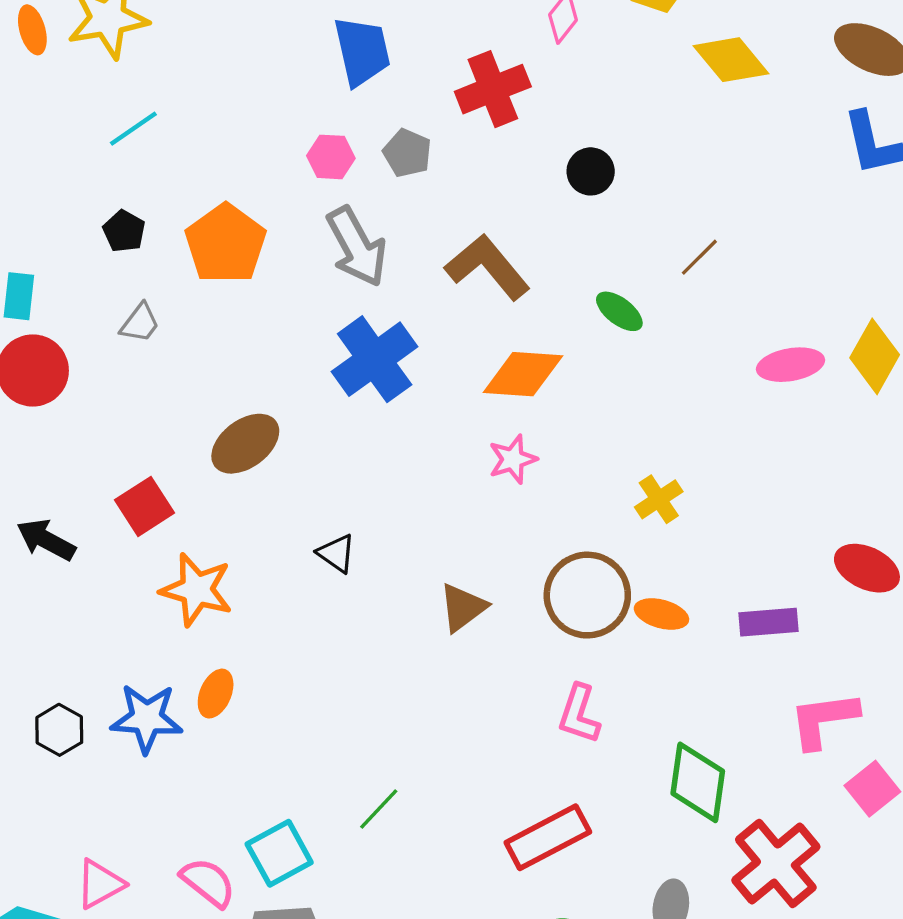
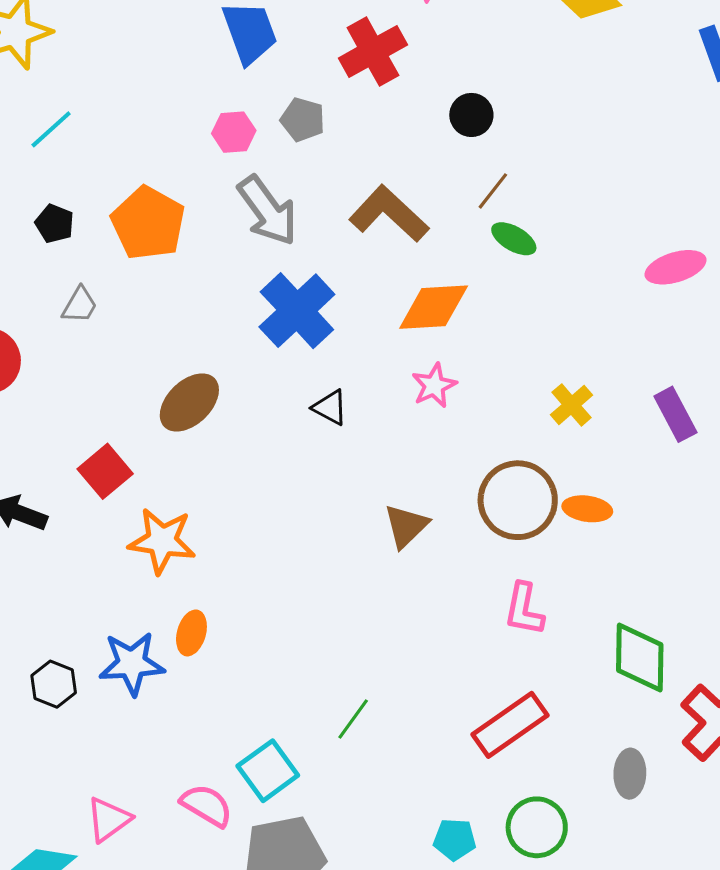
brown line: (699, 257) -> (493, 191), moved
black triangle: (336, 553) -> (330, 407), moved
purple rectangle: (768, 622) -> (675, 414), moved, turned 74

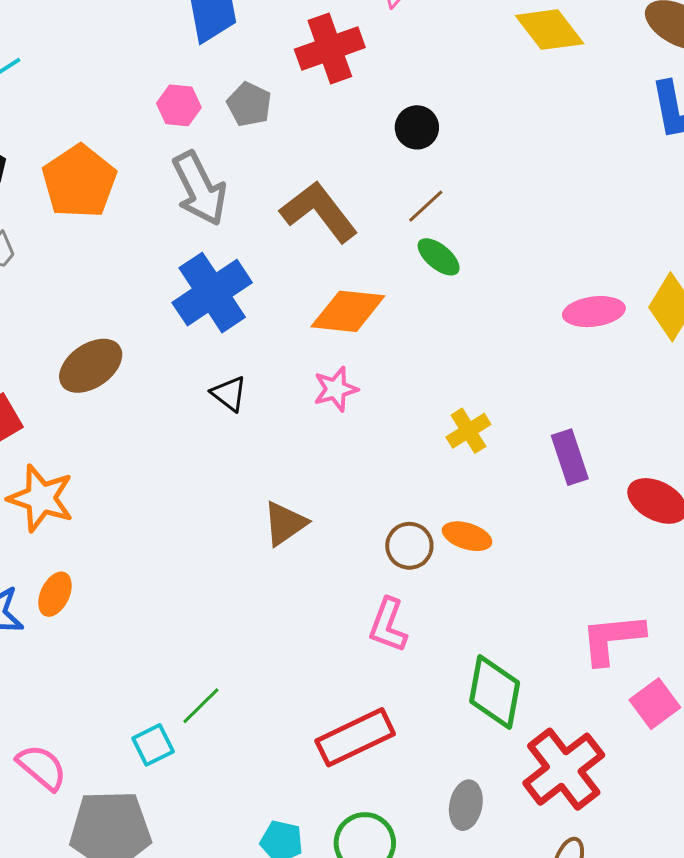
brown circle: (518, 500) -> (409, 546), moved, size x0.6
cyan square: (268, 771) -> (153, 745), moved, size x0.7

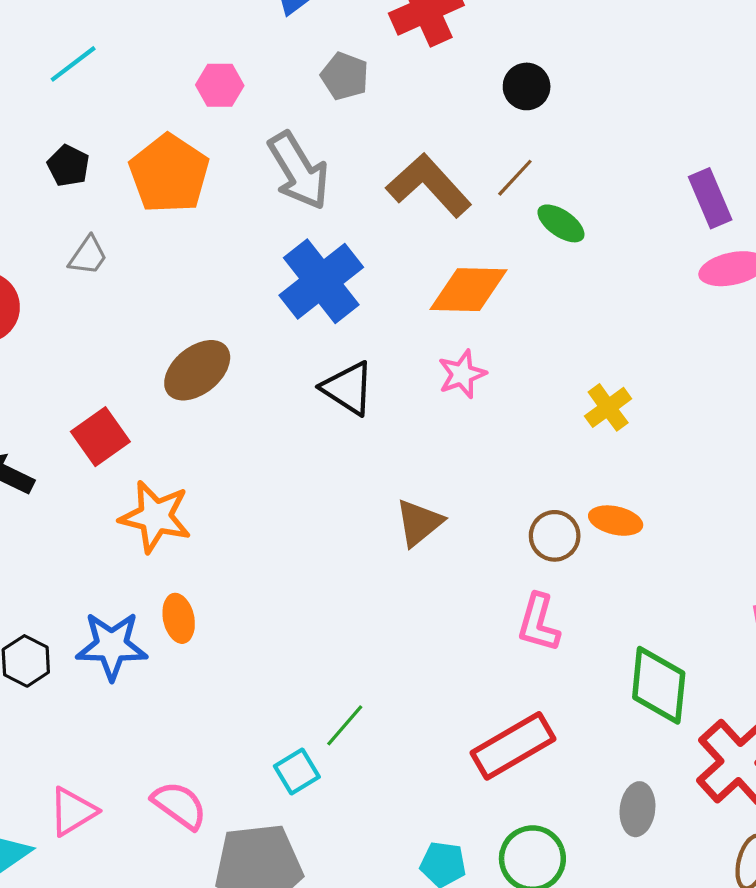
pink hexagon: (179, 105) -> (220, 85), moved
brown line: (426, 206) -> (515, 178), moved
black triangle: (229, 394) -> (348, 388), size x1.4
purple rectangle: (570, 457) -> (710, 198), moved
orange ellipse: (55, 594) -> (179, 618), turned -33

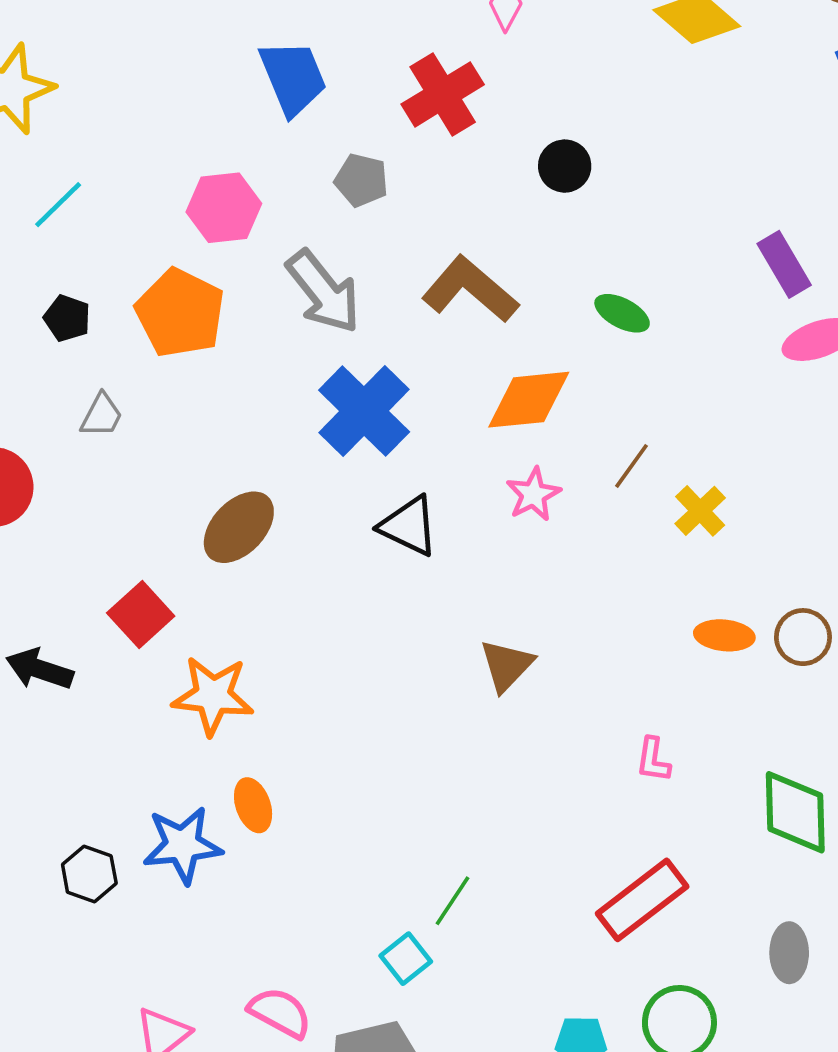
pink hexagon: (220, 85) -> (224, 208), size x1.4
brown line: (515, 178) -> (631, 466), moved
brown circle: (555, 536) -> (803, 637), moved
pink L-shape: (539, 623) -> (653, 760), size x0.7

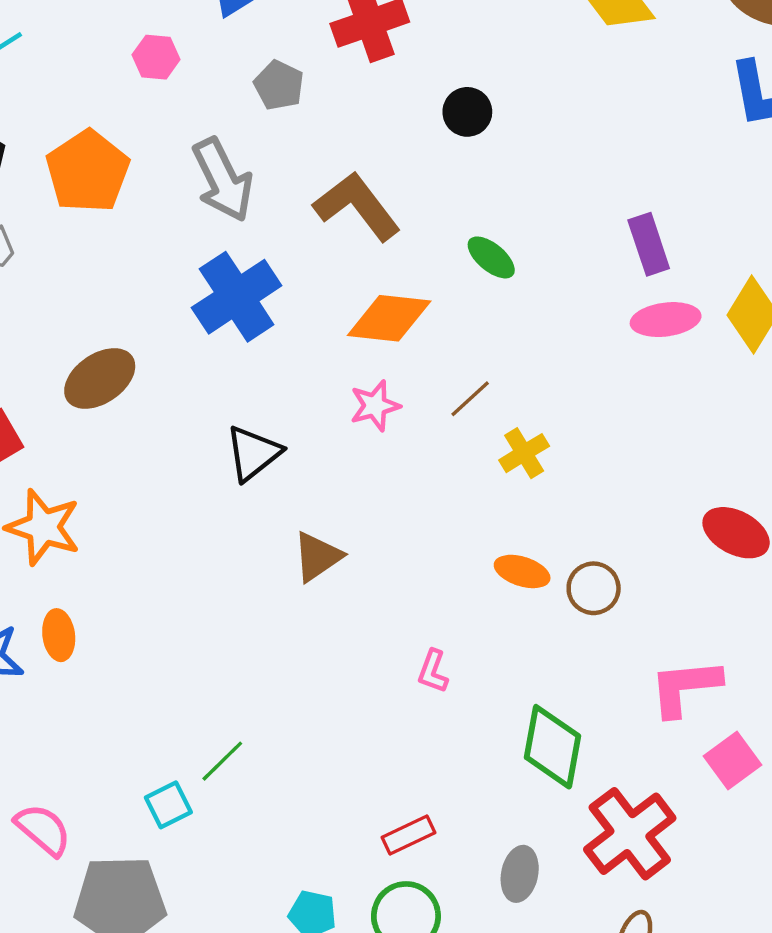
pink hexagon: (224, 208) -> (156, 57), moved, size x0.7
black triangle: (409, 526) -> (253, 453), moved, turned 44
red rectangle: (642, 900) -> (409, 835), moved, size x0.6

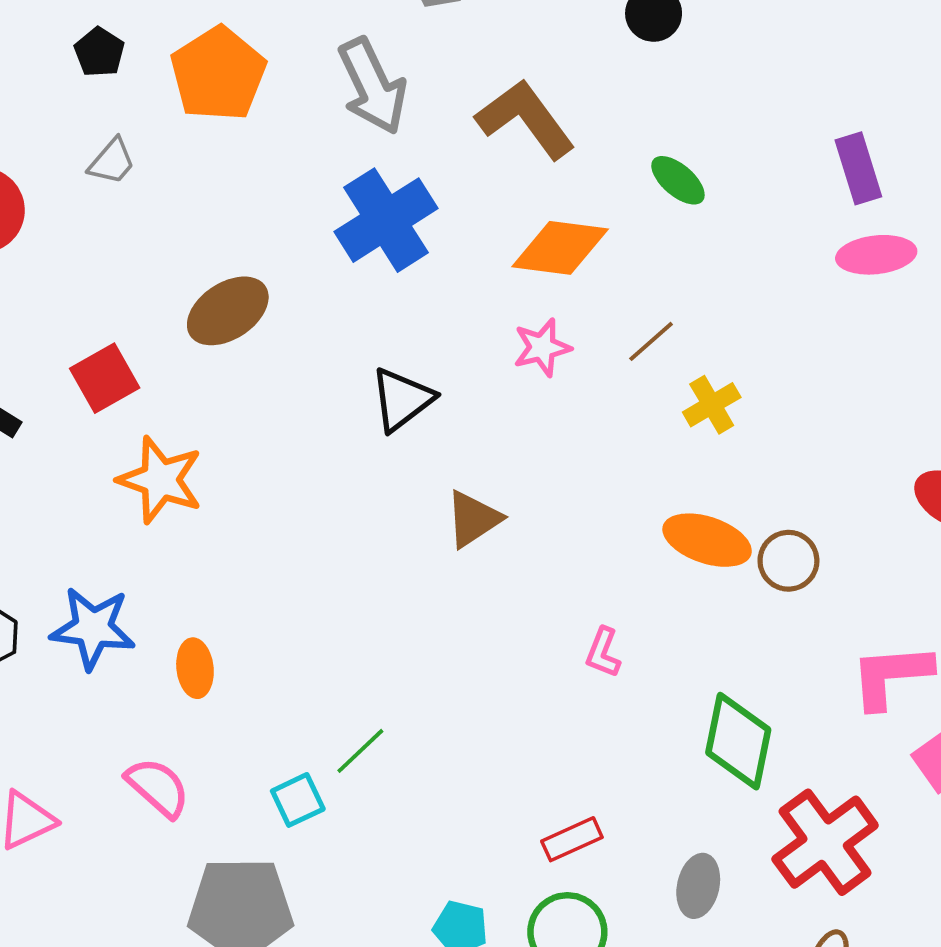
orange ellipse: (522, 571) -> (707, 540), size x1.4
orange ellipse: (59, 635) -> (195, 668), moved
pink semicircle: (43, 830) -> (158, 787), moved

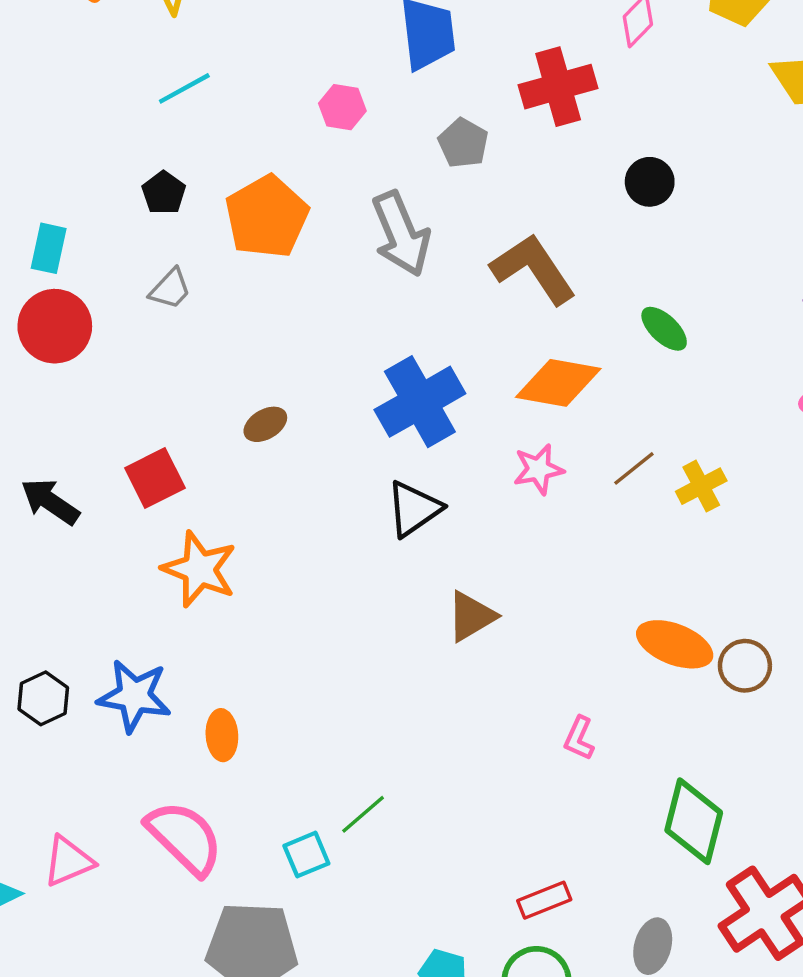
blue cross: (386, 220) -> (420, 402), moved
brown ellipse: (228, 311) -> (265, 424), size x0.6
yellow cross: (712, 405) -> (701, 486), moved
pink semicircle: (158, 787) -> (184, 838), size x1.4

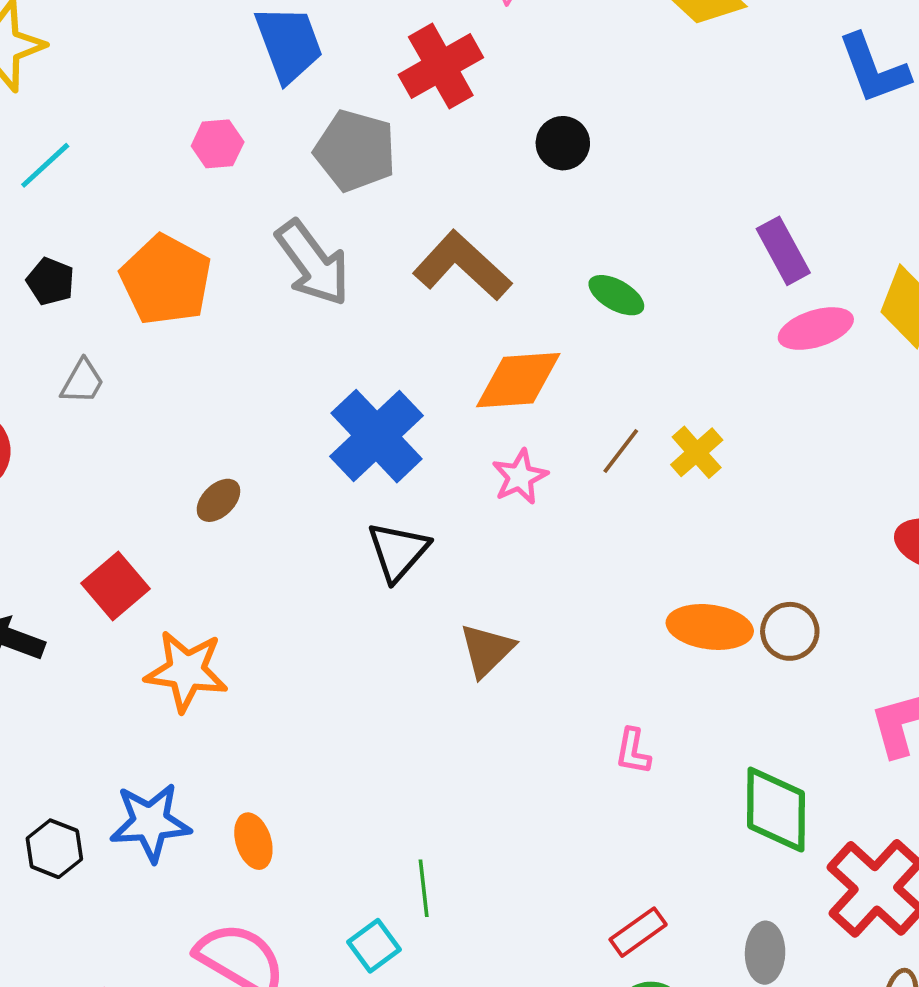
gray pentagon: (463, 143) -> (355, 151), size x1.5
green line: (363, 814) -> (424, 888), turned -42

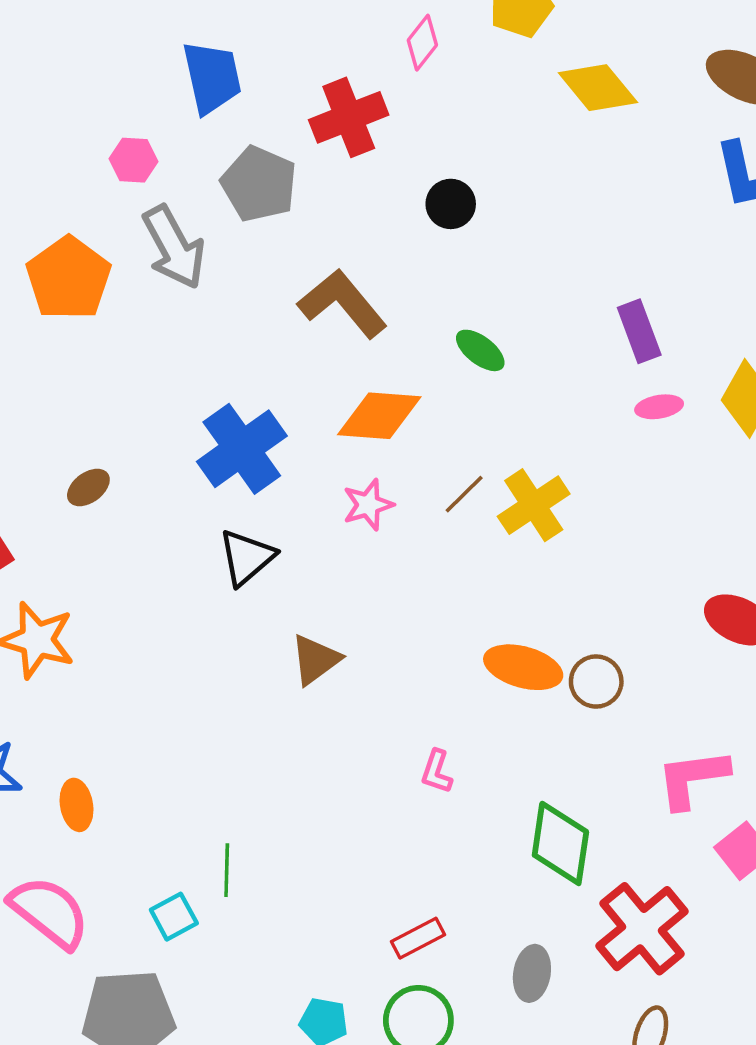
gray arrow: (313, 263) -> (174, 247), moved
pink ellipse: (816, 329) -> (659, 407), size x0.7
yellow cross: (697, 452) -> (534, 505), size x1.4

